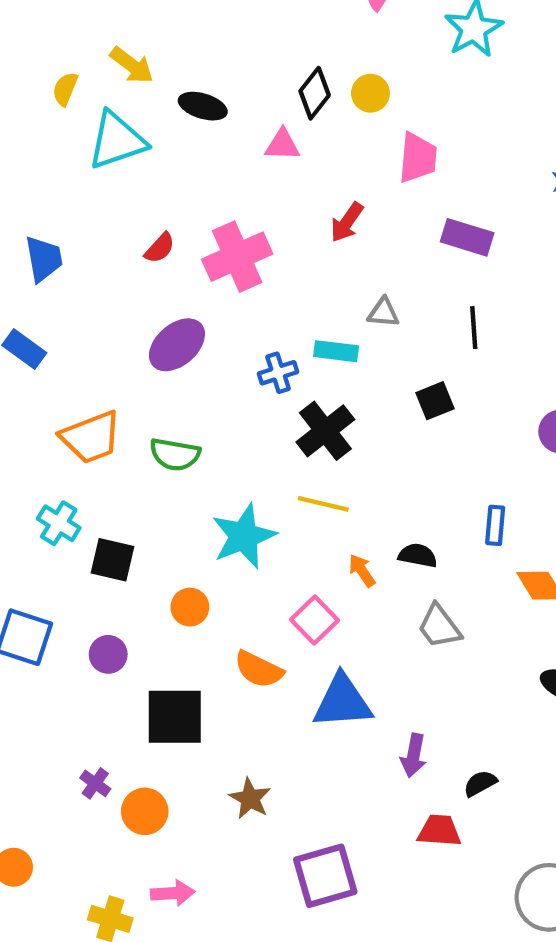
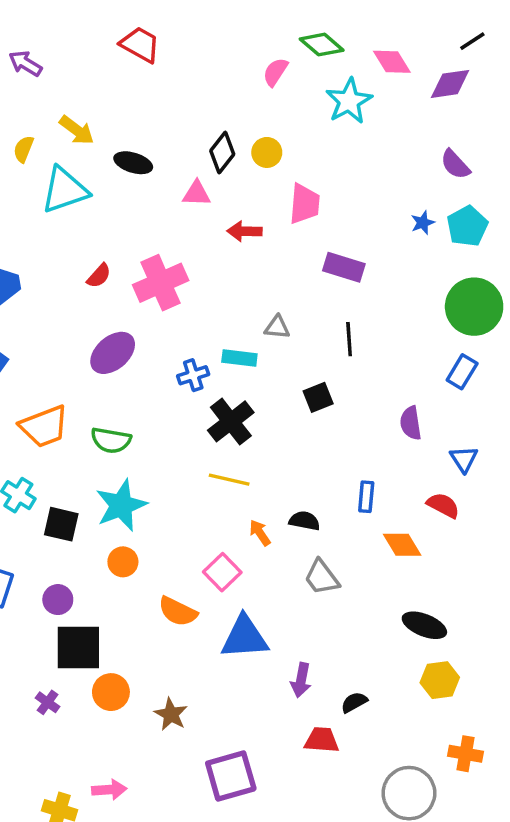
red arrow: (347, 222) -> (245, 231), moved, turned 56
cyan star: (244, 536) -> (121, 505), moved
black square: (175, 717) -> (78, 648), moved
orange circle: (145, 811) -> (111, 692), moved

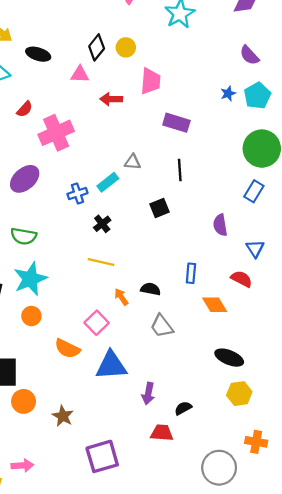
red semicircle: (99, 276) -> (25, 109), moved
cyan rectangle: (239, 358) -> (108, 182), turned -45
black cross: (231, 421) -> (102, 224), size x0.6

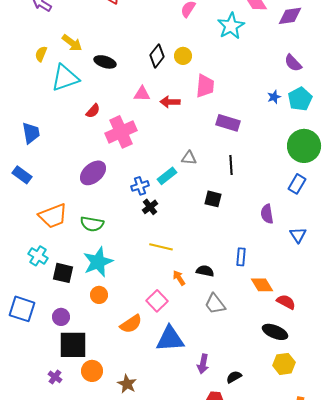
pink triangle: (80, 74) -> (142, 94), moved
black square: (160, 208) -> (213, 199), turned 36
black cross: (102, 224) -> (150, 207), moved
red semicircle: (242, 279) -> (286, 302), moved
orange semicircle: (67, 349) -> (131, 324), turned -60

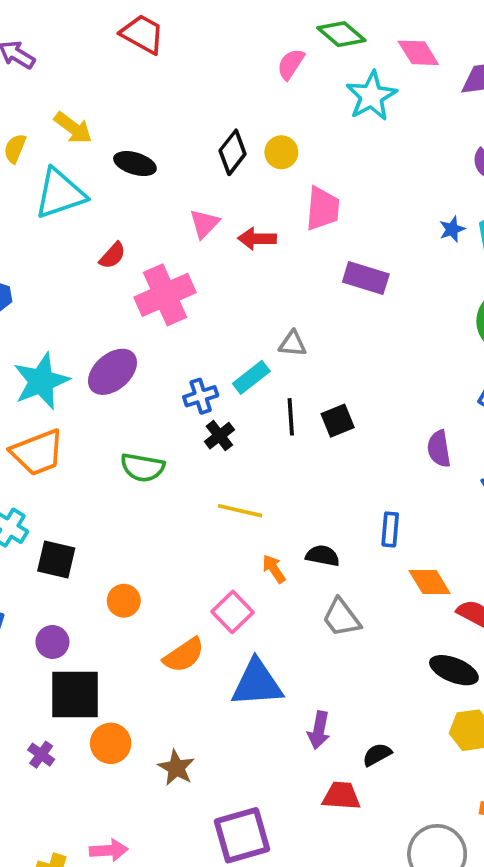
pink triangle: (142, 94) -> (204, 224), turned -48
black line: (231, 165) -> (291, 417), moved
black square: (213, 199) -> (338, 421), turned -36
green semicircle: (92, 224) -> (142, 467), moved
cyan star: (98, 262) -> (41, 381), moved

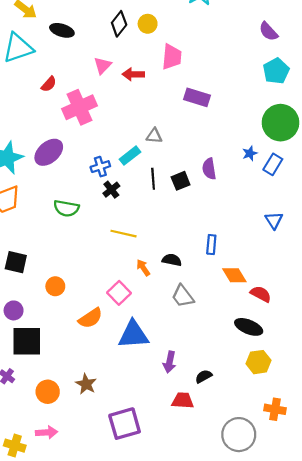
blue star: (452, 229) -> (250, 153), moved
purple semicircle: (439, 449) -> (209, 169), moved
orange circle: (111, 743) -> (48, 392), moved

